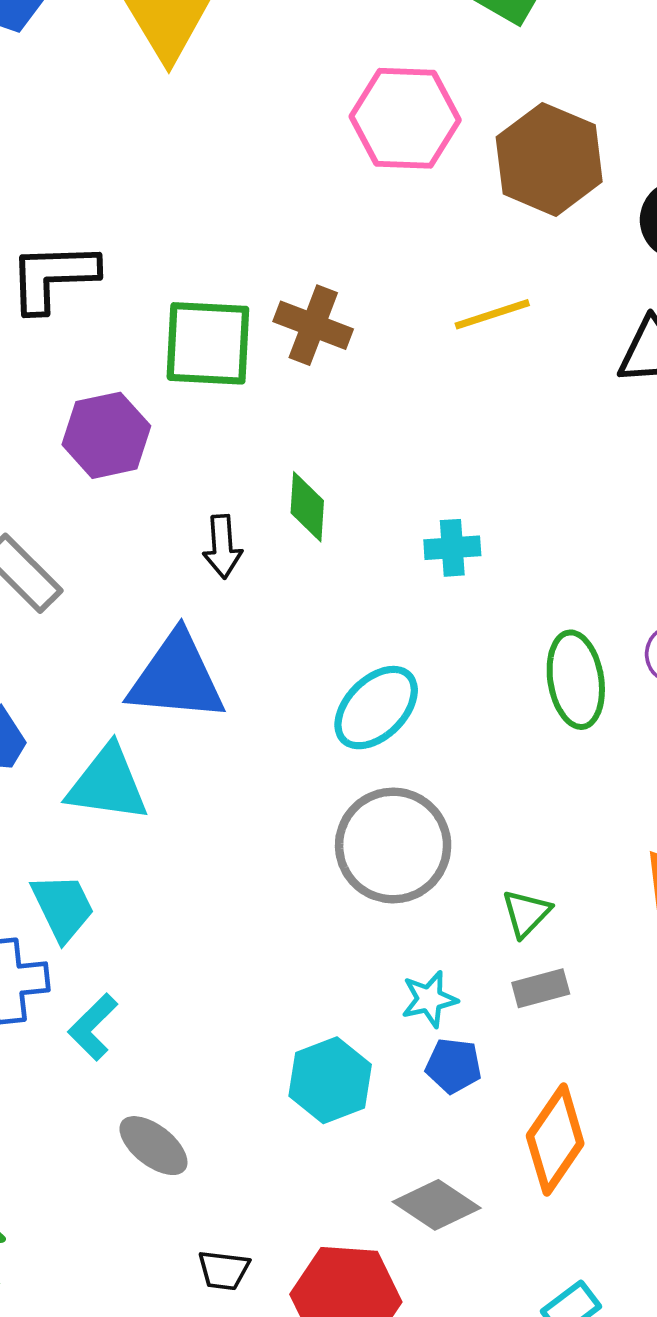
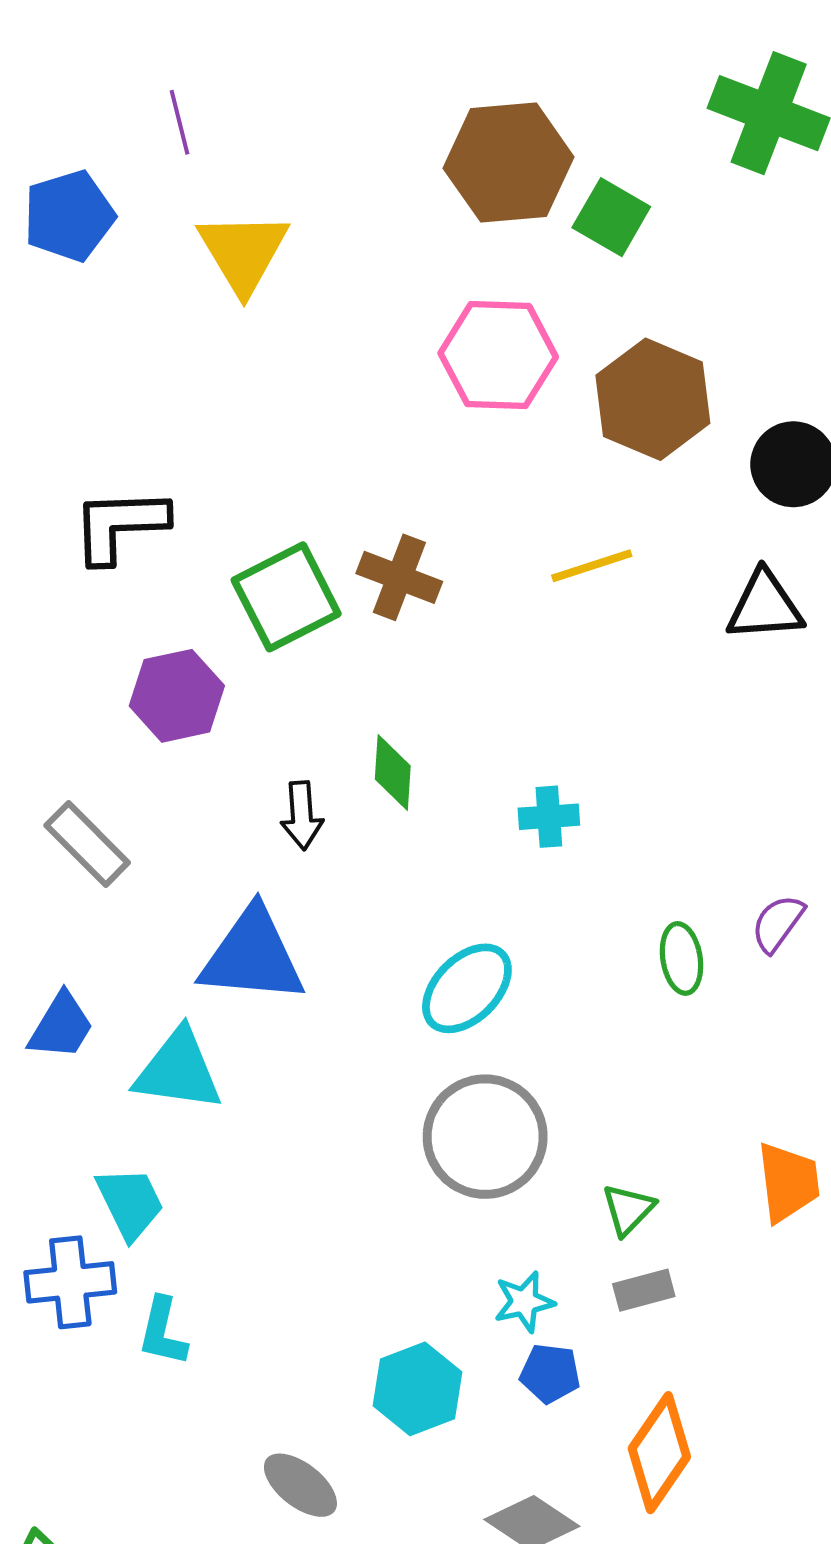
green square: (208, 343) -> (286, 597), turned -30
green ellipse: (576, 680) -> (682, 958), size x0.7
cyan L-shape: (93, 1027) -> (163, 1332), turned -32
gray ellipse: (153, 1146) -> (300, 1485), moved

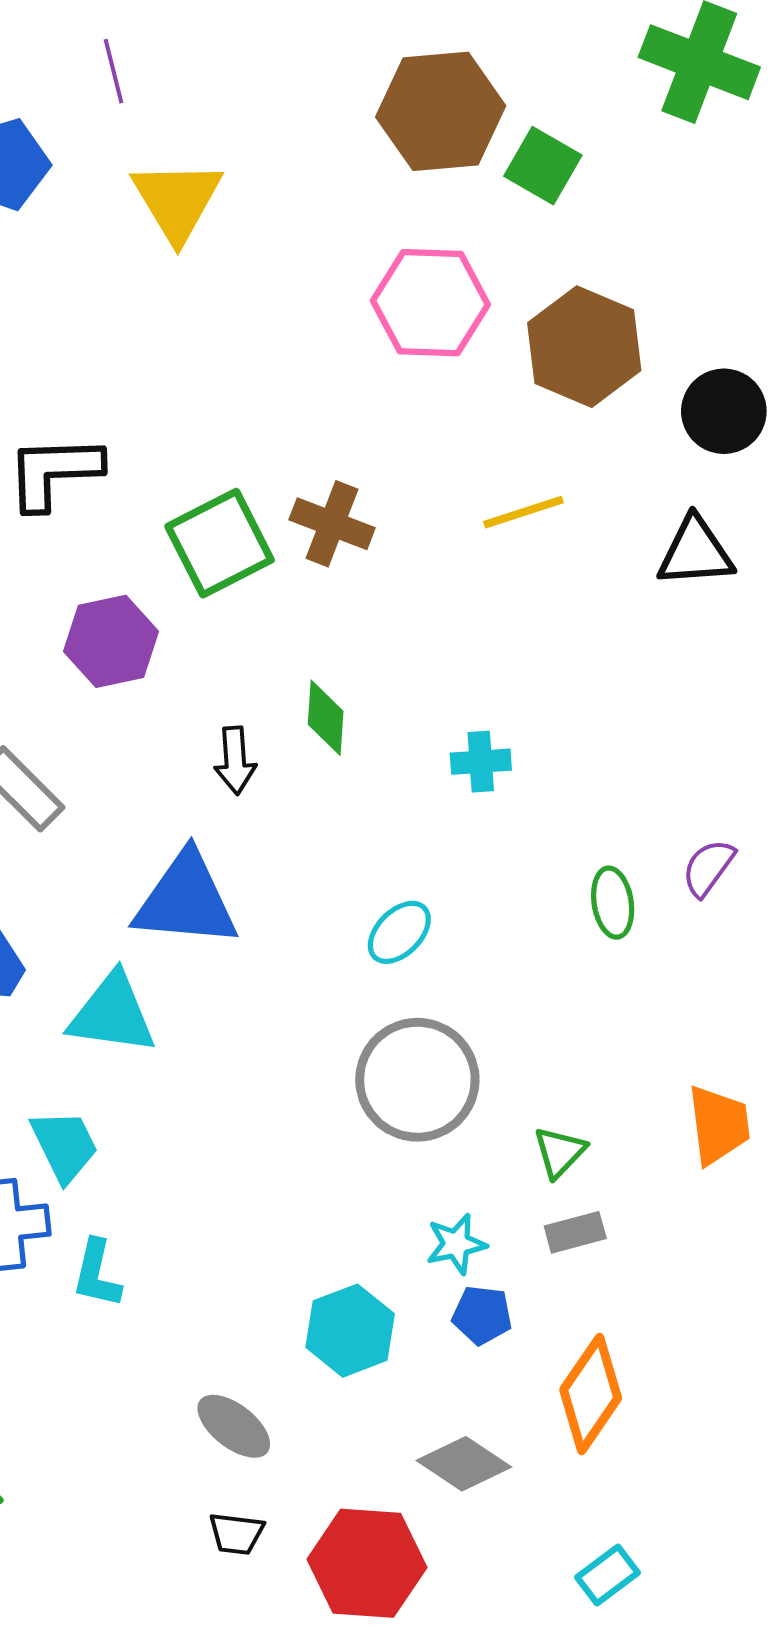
cyan ellipse: (467, 988) -> (399, 932), size x0.7

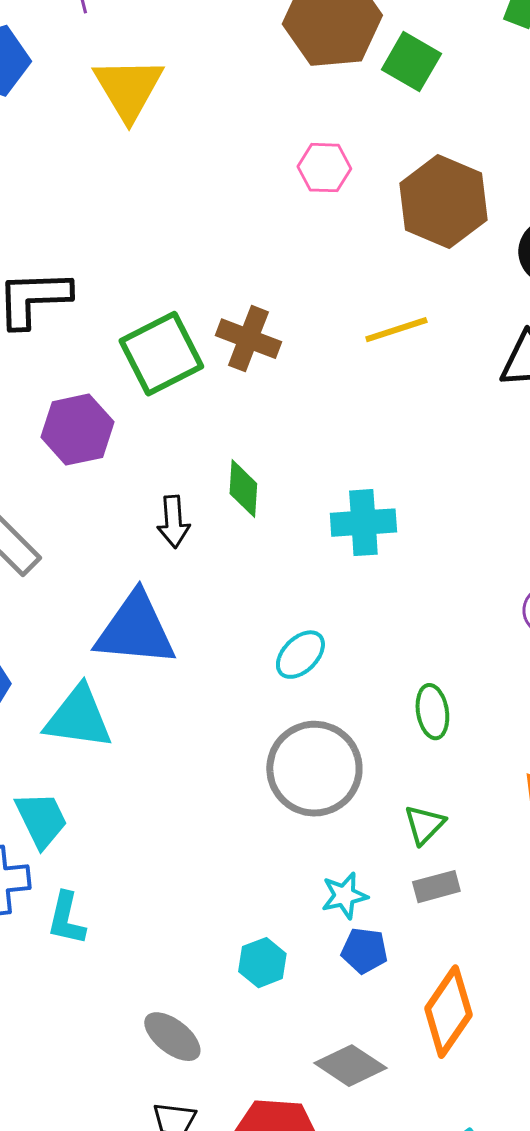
pink hexagon: (430, 303) -> (324, 168), size x0.6
cyan cross: (481, 762) -> (363, 523), size x1.4
green ellipse: (613, 903) -> (432, 712), moved
cyan hexagon: (350, 1331) -> (262, 963), size x0.7

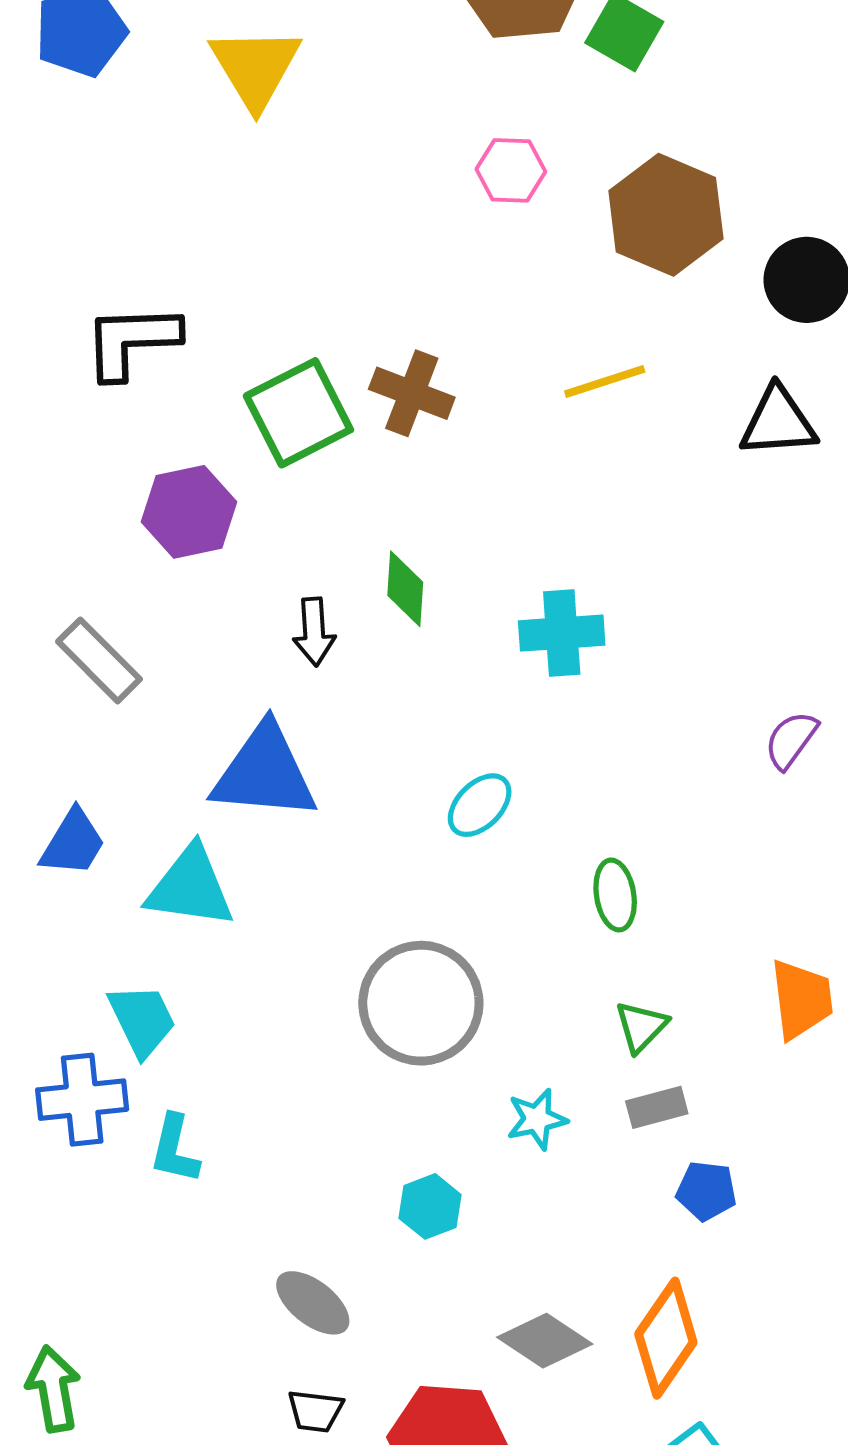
green ellipse: (432, 712) -> (615, 895), moved
gray circle: (314, 769) -> (421, 1003), moved
blue pentagon: (364, 951) -> (706, 1191), moved
orange diamond: (448, 1012) -> (666, 1338), moved

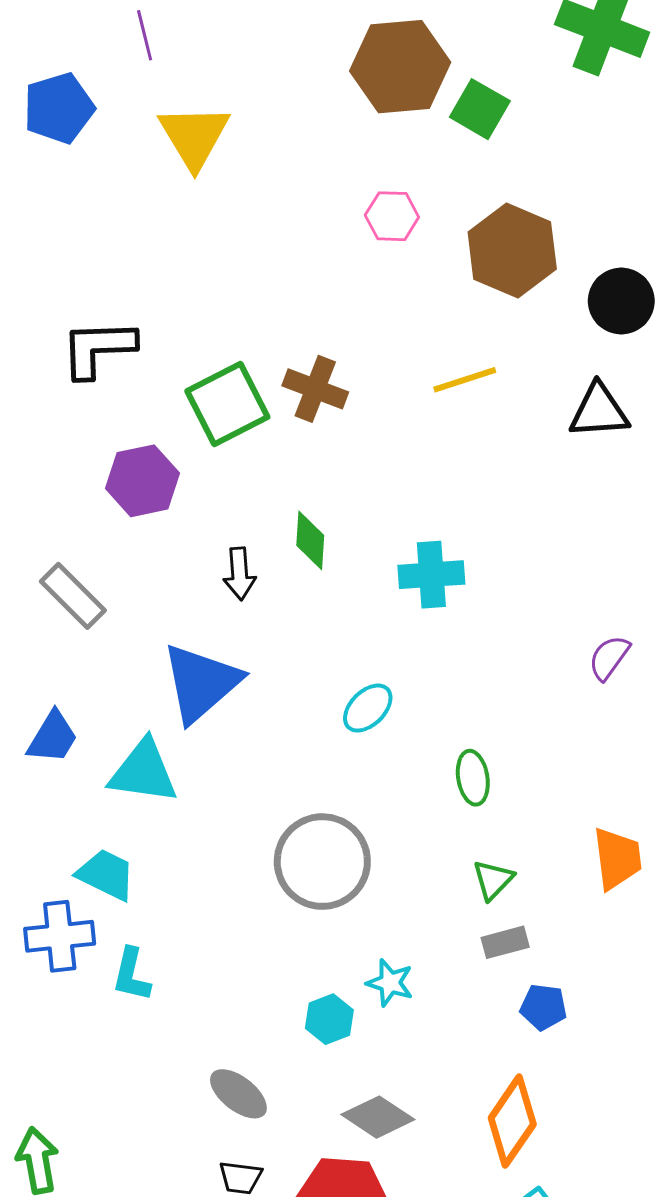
blue triangle: (265, 772) -> (201, 683), turned -46
cyan trapezoid: (142, 1020) -> (106, 875), turned -38
cyan star: (537, 1119) -> (390, 983), moved, turned 30
gray diamond: (545, 1341) -> (378, 1117), moved

